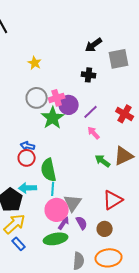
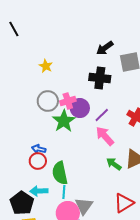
black cross: (89, 75) -> (100, 78), size x1.5
pink arrow: (94, 133) -> (105, 136), size x1.5

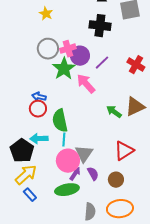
pink arrow: (105, 136) -> (86, 84), moved

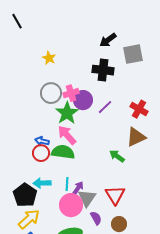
pink arrow: (86, 84) -> (67, 135), moved
brown triangle: (135, 107) -> (136, 137), moved
green semicircle: (60, 121) -> (63, 152), moved, turned 110
red triangle: (124, 151) -> (115, 195), moved, turned -30
purple arrow: (75, 174) -> (78, 188), moved

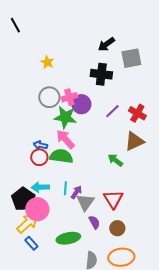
purple line: (105, 107) -> (112, 111), moved
green star: (67, 113) -> (65, 117), turned -30
pink circle: (71, 205) -> (37, 209), moved

